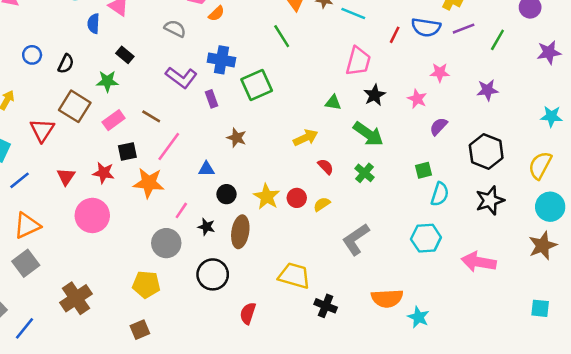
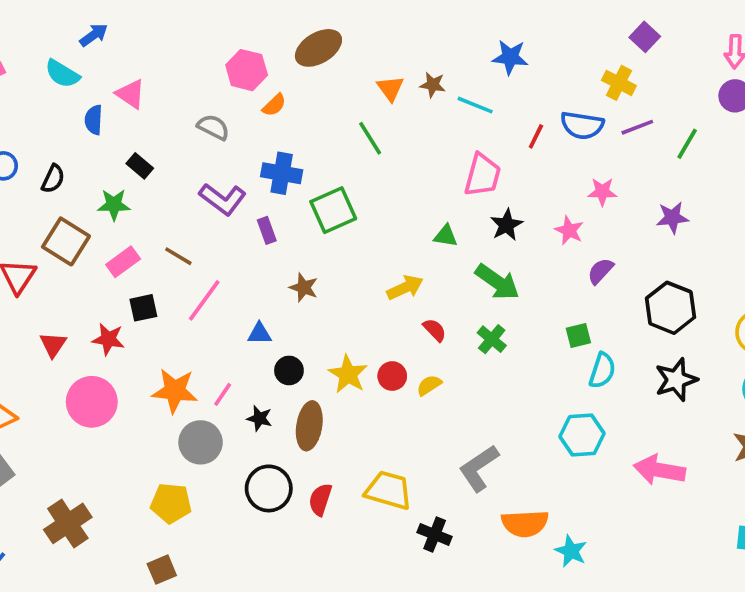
orange star: (149, 183) -> (175, 391), moved
gray L-shape: (356, 239) -> (479, 468), moved
red semicircle: (248, 313) -> (320, 500), moved

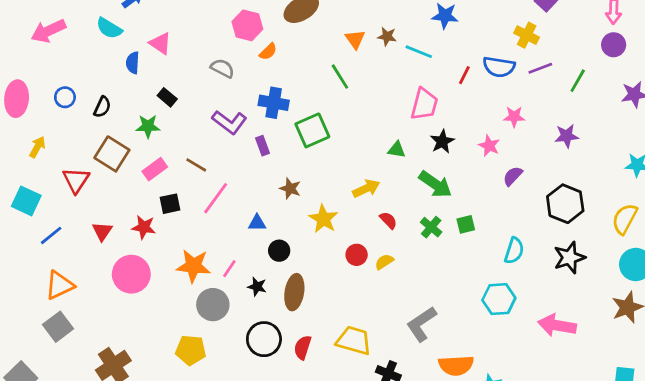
green square: (578, 335) -> (466, 224), moved
yellow star: (348, 374) -> (323, 219), moved

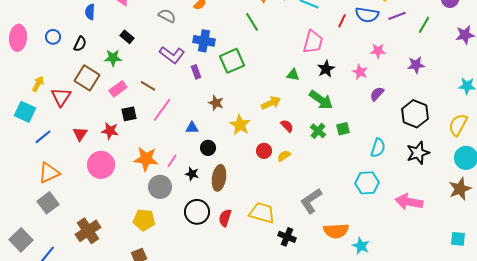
blue semicircle: (133, 63) -> (90, 12), moved
yellow arrow: (37, 147) -> (38, 84), moved

